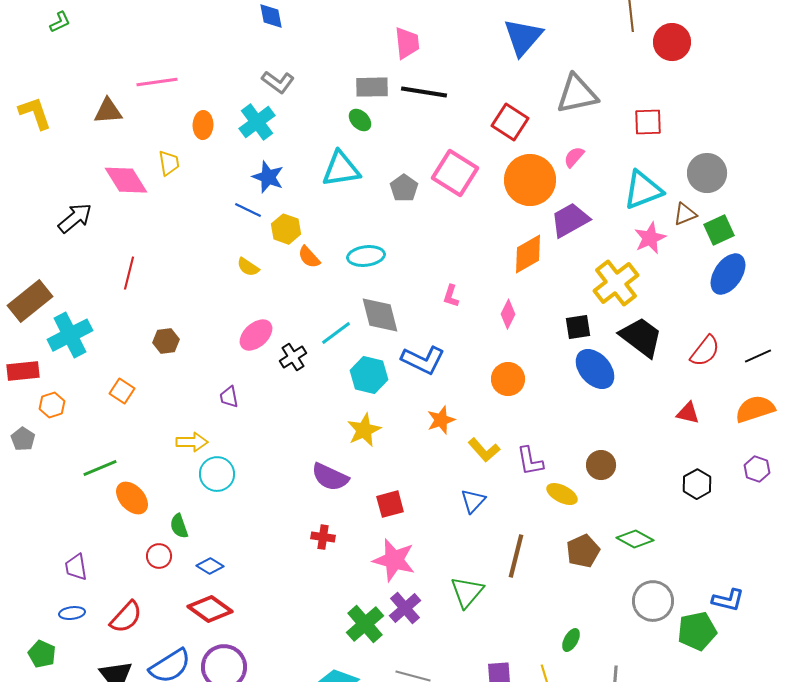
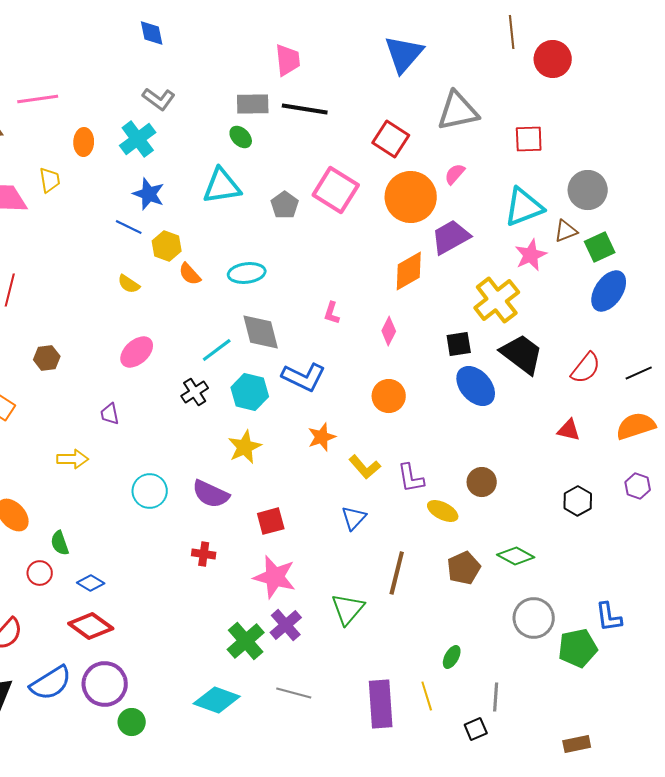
black cross: (293, 357) -> (195, 392), moved
cyan circle: (217, 474) -> (150, 491), moved
blue L-shape: (728, 600) -> (609, 617), turned 68

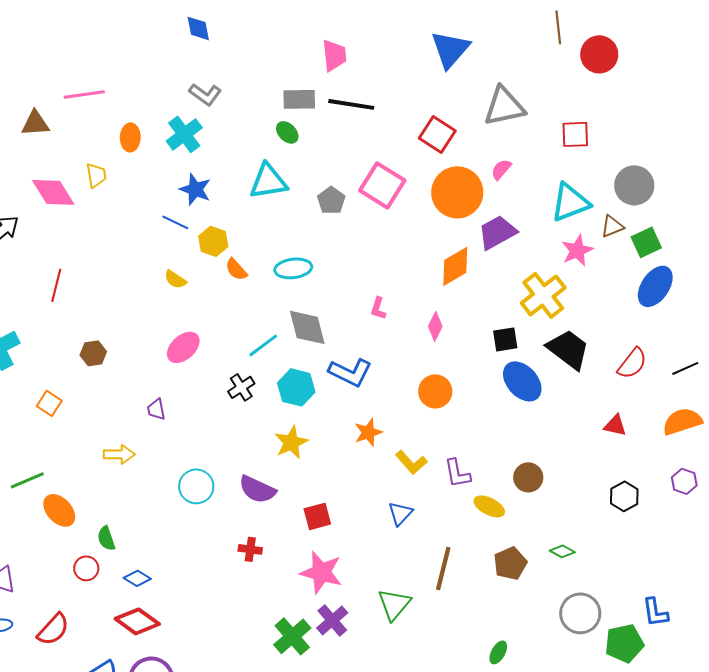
green diamond: (516, 556) -> (562, 551), size x0.7

